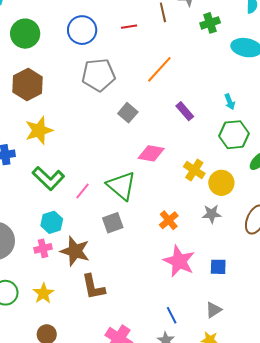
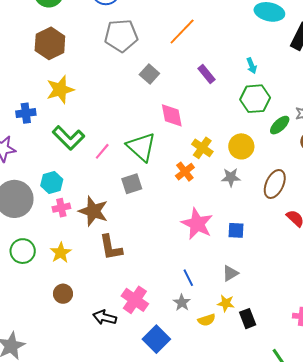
pink diamond: (151, 153) -> (172, 115), turned 68
yellow cross: (194, 170) -> (202, 148), moved
orange cross: (169, 220) -> (185, 172), moved
cyan hexagon: (52, 222) -> (52, 182), moved

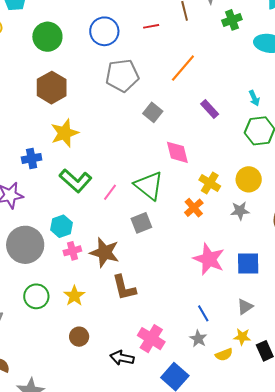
blue square: (236, 230) -> (248, 263), size x1.4

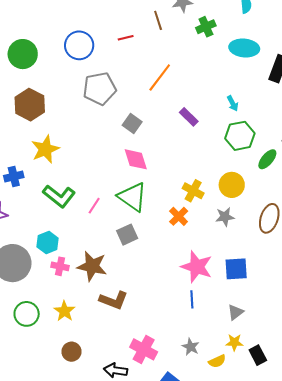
pink diamond: (177, 152) -> (136, 159), moved
pink cross: (72, 251) -> (60, 266), turned 30
brown L-shape: (124, 288) -> (114, 300), turned -52
blue line: (203, 313) -> (192, 299), moved, turned 30

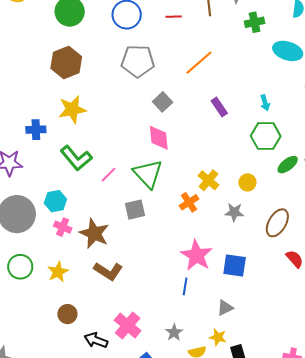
yellow circle: (232, 185) -> (247, 182), size x0.7
brown circle: (72, 352) -> (67, 314), moved

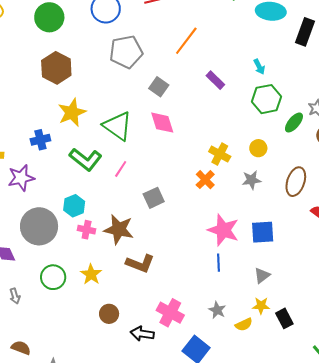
green triangle: (148, 174) -> (117, 126), moved

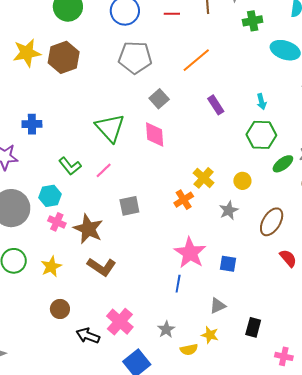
yellow star: (72, 113) -> (27, 53), moved
green L-shape: (86, 159) -> (70, 166), moved, size x0.7
gray star: (251, 180) -> (229, 210), turned -30
blue square: (263, 232) -> (228, 264), size x0.7
black rectangle: (284, 318) -> (253, 327), moved, turned 30

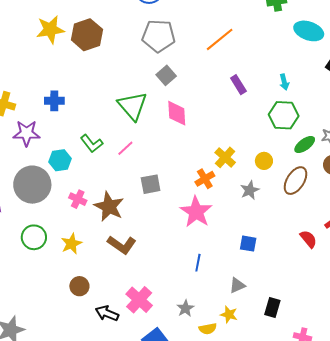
gray square: (159, 99) -> (166, 75), moved
cyan hexagon: (50, 196) -> (60, 160), moved
brown ellipse: (272, 222) -> (296, 181), moved
pink star: (190, 253) -> (196, 212), moved

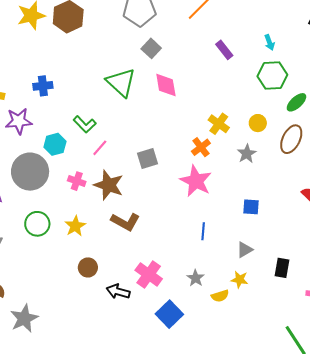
pink line: (125, 148) -> (100, 148), moved

